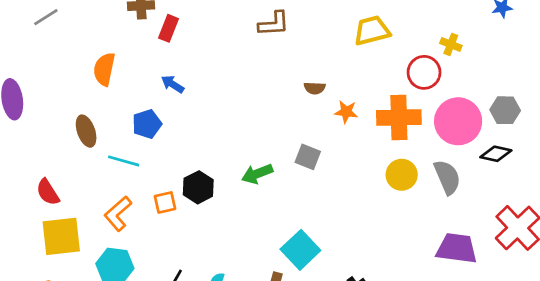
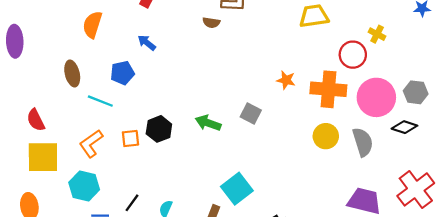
brown semicircle: (315, 88) -> (211, 23), moved
green arrow: (257, 174) -> (208, 123), turned 35

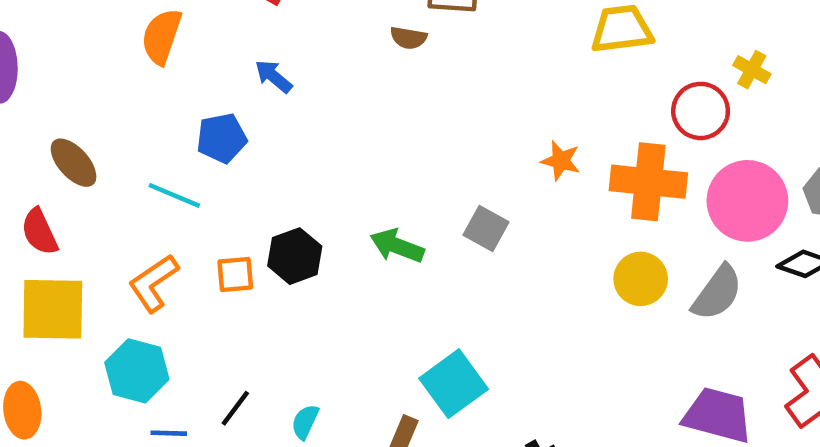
brown ellipse: (72, 73) -> (74, 163), moved, turned -30
gray semicircle: (363, 142) -> (717, 293), turned 52

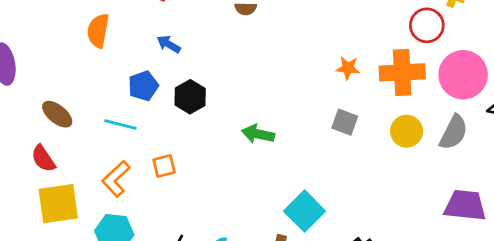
gray square: (486, 228) -> (345, 122), moved
black hexagon: (295, 256) -> (190, 97), moved

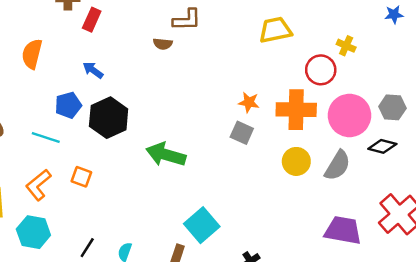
black hexagon: (190, 97) -> (109, 118), size x1.4
gray square: (345, 122) -> (242, 133), moved
green arrow: (258, 134) -> (166, 155), size x1.4
orange square: (164, 166) -> (81, 177), turned 30

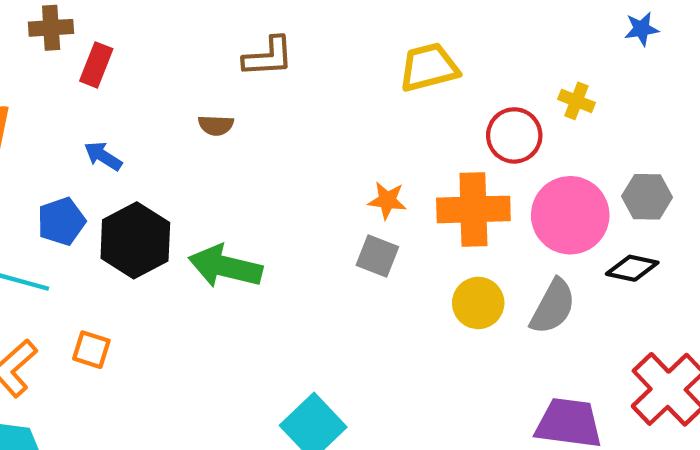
brown semicircle: (163, 44) -> (216, 125), moved
yellow cross: (346, 46) -> (576, 101), moved
green arrow: (166, 155) -> (225, 267), moved

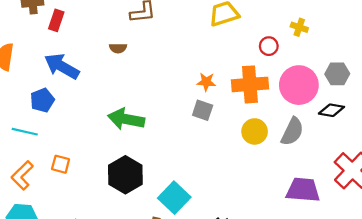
red circle: (514, 135) -> (269, 46), size x0.7
blue arrow: (103, 156) -> (62, 66), size x1.8
black hexagon: (135, 240) -> (125, 175), moved

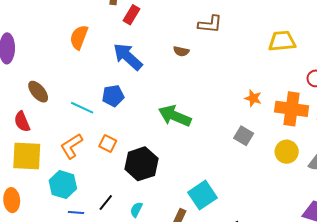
blue pentagon: (42, 100) -> (113, 96), moved
gray square: (203, 110) -> (244, 136), moved
black hexagon: (125, 175) -> (141, 164), moved

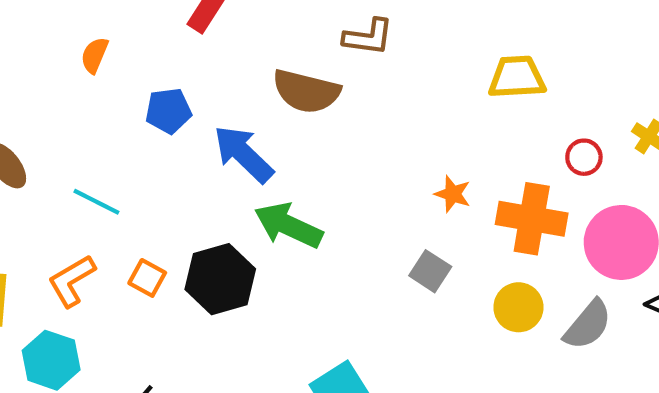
orange semicircle: (79, 37) -> (95, 55), size x0.7
brown semicircle: (181, 51) -> (306, 91), size x2.0
blue arrow: (128, 57) -> (243, 154), moved
blue pentagon: (113, 96) -> (168, 111), moved
black hexagon: (141, 164) -> (220, 279), moved

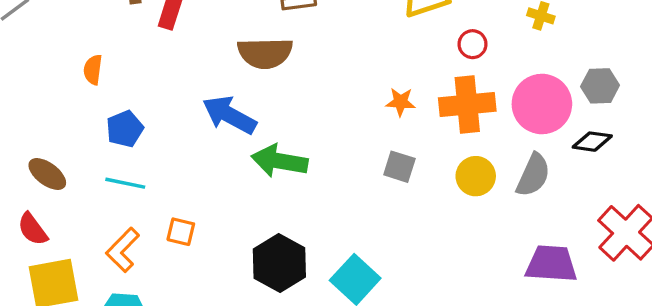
blue pentagon: (168, 111) -> (125, 129), moved
red circle: (584, 157) -> (473, 44), moved
black hexagon: (220, 279) -> (279, 263), moved

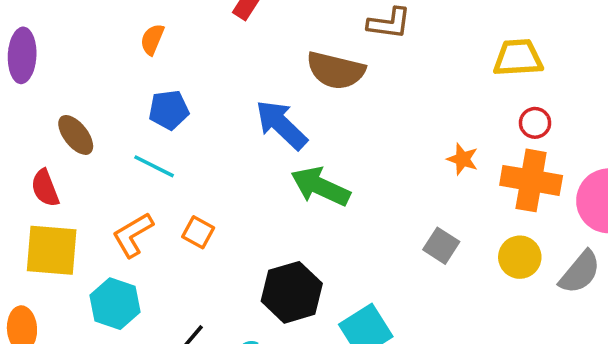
red circle: (473, 44) -> (535, 123), moved
gray square: (399, 167) -> (441, 246), moved

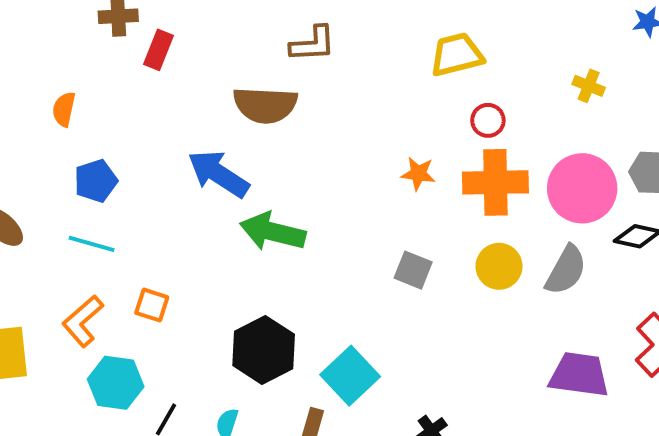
cyan hexagon: (115, 304) -> (116, 383), moved

